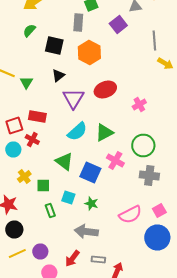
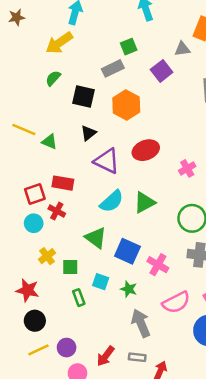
gray rectangle: (78, 22) -> (113, 68), turned 60
green triangle: (26, 82) -> (49, 142), turned -40
purple triangle: (73, 98) -> (107, 161), turned -35
pink cross: (115, 160) -> (158, 265), moved
gray arrow: (86, 232) -> (141, 323), moved, turned 60

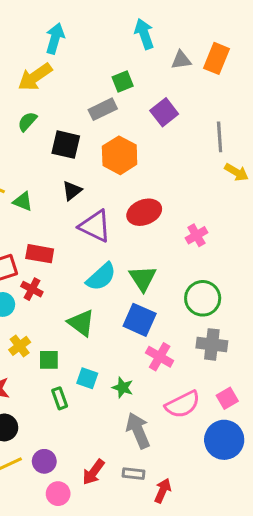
gray triangle: (182, 49) -> (181, 60), moved
green triangle: (145, 203) -> (143, 278), turned -35
blue square: (127, 251) -> (140, 320), moved

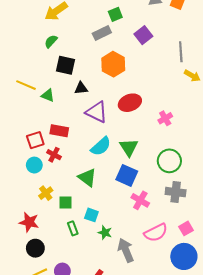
black square: (66, 145) -> (65, 65), moved
black triangle: (72, 191) -> (81, 88), turned 32
green star: (123, 388) -> (105, 233), moved

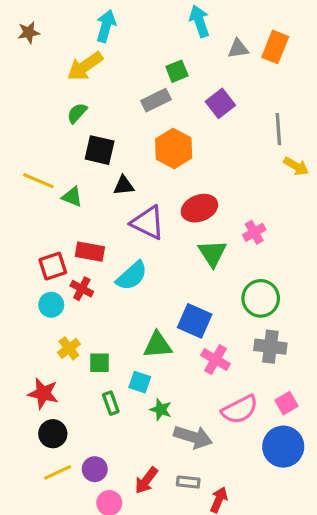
cyan semicircle: (101, 146) -> (132, 276), moved
green triangle: (129, 147) -> (212, 253), moved
green triangle: (87, 178) -> (158, 345), moved, turned -42
gray arrow: (126, 250) -> (193, 437), turned 130

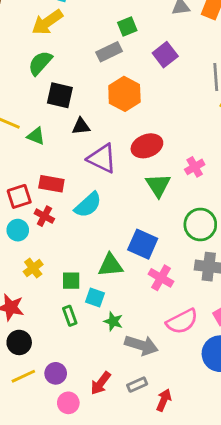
green semicircle: (77, 113) -> (40, 63), size x1.4
green square: (100, 363) -> (71, 281), moved
gray rectangle: (188, 482) -> (137, 385), turned -30

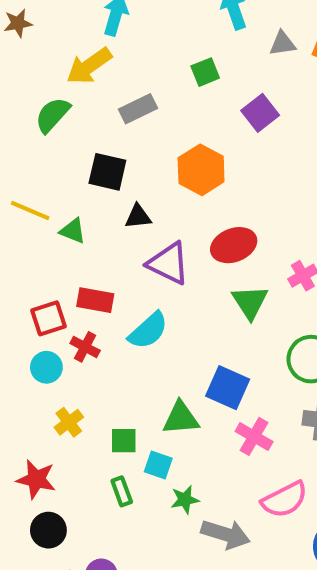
gray rectangle: (109, 52) -> (138, 109), moved
green semicircle: (40, 63) -> (53, 115), moved
green star: (113, 321) -> (185, 500), turned -30

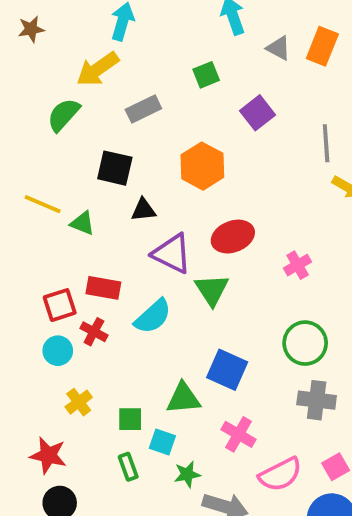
gray triangle: (283, 44) -> (278, 48), turned 36
green triangle: (250, 302) -> (212, 290), moved
pink cross: (254, 436) -> (239, 434), moved

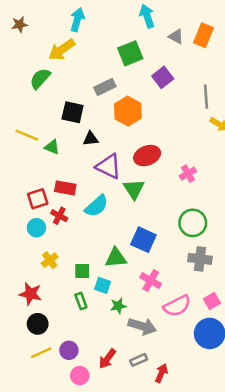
green square: (206, 75) -> (130, 53), size x1.5
gray rectangle: (143, 109) -> (105, 87), moved

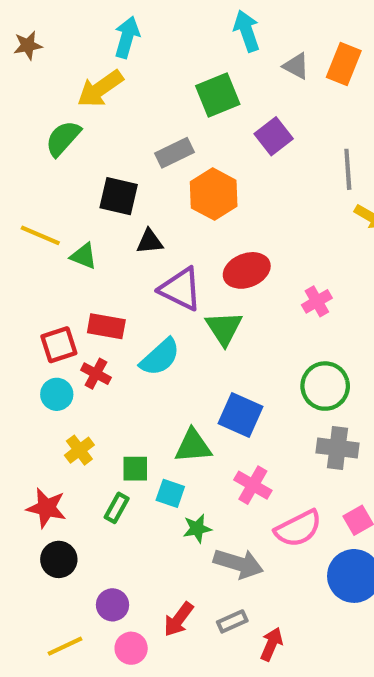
green rectangle: (81, 301) -> (117, 508), moved, turned 49
yellow line: (41, 353) -> (65, 646), moved

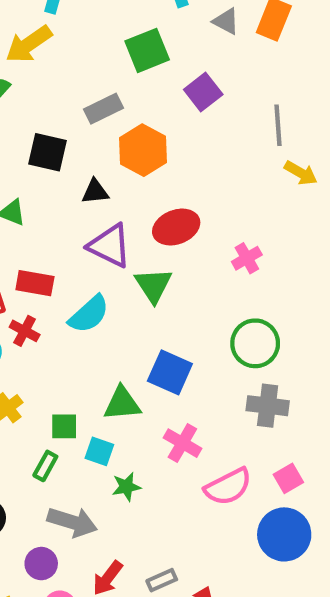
black triangle: (150, 242) -> (95, 192), moved
gray arrow: (238, 564) -> (72, 522), moved

